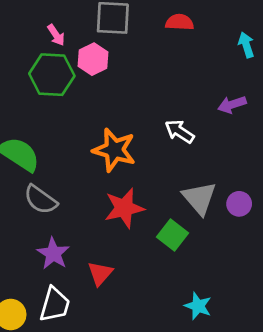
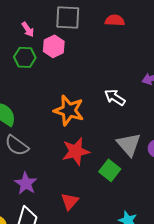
green hexagon: (52, 75) -> (25, 57), size x0.7
red triangle: (100, 273) -> (70, 201), moved

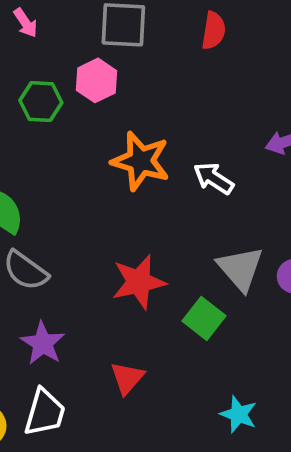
red semicircle: (115, 20) -> (214, 31), turned 96
pink arrow: (28, 29) -> (26, 23), moved
orange star: (69, 110) -> (141, 161), moved

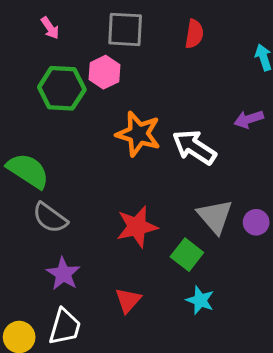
green hexagon: (41, 102) -> (62, 88), size x1.4
white arrow: (214, 178) -> (194, 147), size x1.4
cyan star: (239, 414) -> (200, 300), moved

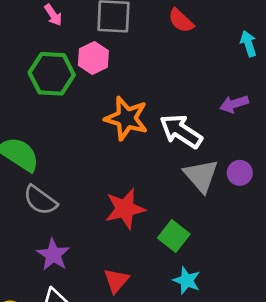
pink arrow: (50, 28) -> (53, 15), moved
red semicircle: (194, 34) -> (181, 21), turned 124
gray triangle: (215, 216) -> (201, 176), moved
purple circle: (256, 222) -> (240, 173), moved

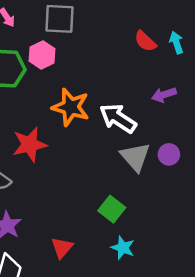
red semicircle: (181, 21) -> (145, 41), moved
red star: (125, 209) -> (30, 144), moved

